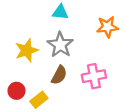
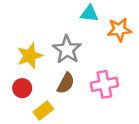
cyan triangle: (60, 12) -> (89, 13), moved
red circle: (16, 91) -> (22, 88), moved

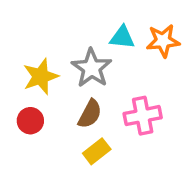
cyan triangle: (89, 13) -> (122, 37), moved
yellow rectangle: (43, 111) -> (97, 151), moved

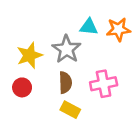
brown semicircle: (90, 114) -> (65, 83), turned -30
yellow rectangle: (97, 151) -> (70, 110), turned 66

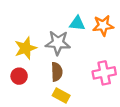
gray star: (67, 49) -> (58, 43), turned -30
pink cross: (104, 84) -> (104, 73), moved

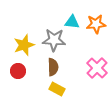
pink cross: (104, 73) -> (97, 68), turned -35

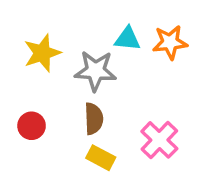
yellow star: (24, 45) -> (42, 53), moved
pink cross: (97, 68) -> (159, 140), moved

